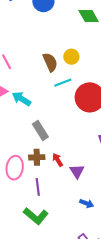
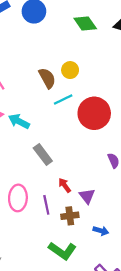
brown cross: (37, 157) -> (70, 216), moved
purple line: (38, 187) -> (46, 205), moved
green L-shape: (36, 216) -> (62, 251), moved

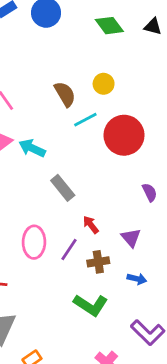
yellow circle: (70, 70) -> (104, 84), moved
purple triangle: (87, 196) -> (131, 238), moved
purple line: (46, 205) -> (69, 249), turned 48

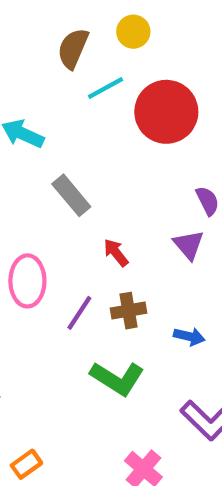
brown semicircle: (65, 94) -> (73, 48), turned -125
purple triangle: (131, 238) -> (189, 245), moved
purple line: (69, 249) -> (79, 313), moved

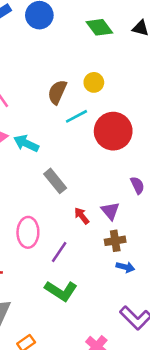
purple triangle: (189, 245) -> (110, 211), moved
brown cross: (129, 311) -> (115, 241), moved
green L-shape: (117, 378) -> (61, 291), moved

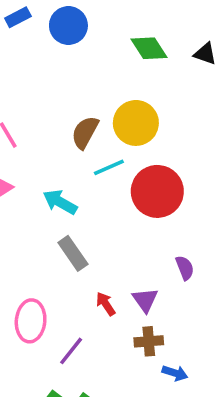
yellow circle: (94, 82) -> (136, 123), size x1.6
cyan arrow: (26, 143) -> (60, 202), moved
blue arrow: (125, 267) -> (175, 373), moved

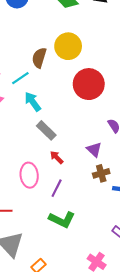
cyan line: (109, 167) -> (20, 78), moved
cyan arrow: (60, 202) -> (33, 102), turned 36
red arrow: (106, 304) -> (57, 157), moved

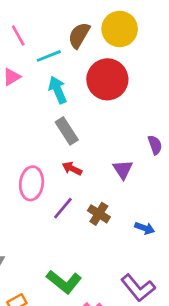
red circle: (89, 84) -> (107, 79), moved
red arrow: (57, 157) -> (72, 169), turned -32
brown cross: (101, 173) -> (99, 214), moved, turned 35
green L-shape: (62, 220) -> (64, 282), moved

